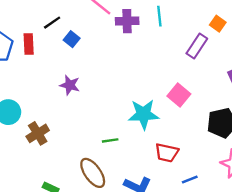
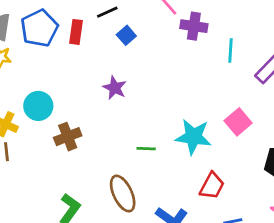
cyan line: (159, 16) -> (230, 50), moved
green line: (110, 140) -> (146, 149), moved
red trapezoid: (167, 153) -> (212, 186), turned -85

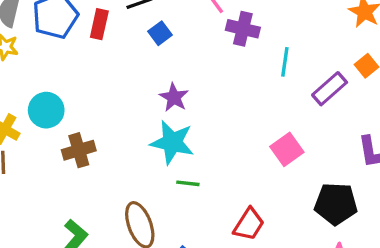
purple star: (115, 88) -> (174, 97), moved
cyan star: (193, 137) -> (172, 142), moved
green line: (146, 149) -> (188, 183), moved

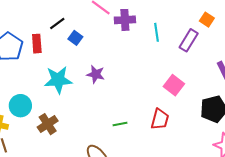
cyan star: (172, 142) -> (58, 80), moved
red trapezoid: (249, 224) -> (160, 119), moved

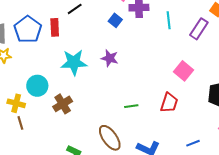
blue square: (75, 38) -> (115, 20), moved

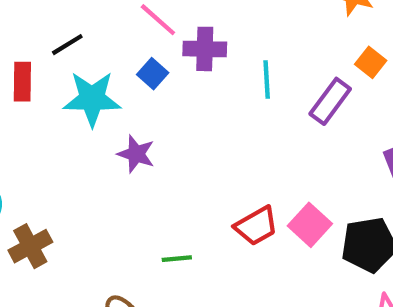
cyan star: (74, 62) -> (92, 99), moved
pink square: (184, 71) -> (310, 225), moved
red trapezoid: (169, 103) -> (256, 226), moved, turned 40

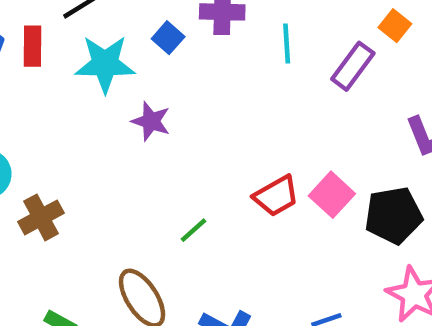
green line: (177, 259) -> (194, 230), turned -36

